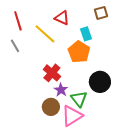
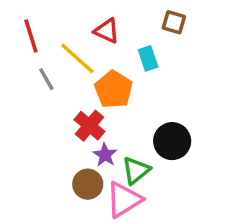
brown square: (101, 13) -> (174, 22), turned 32
gray line: (15, 46) -> (46, 79), moved
orange pentagon: (79, 52) -> (114, 89), moved
green triangle: (79, 99) -> (136, 170), turned 30

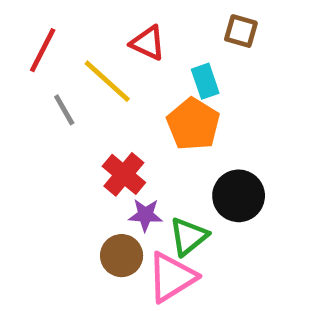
red line: (31, 36) -> (43, 50), turned 44
orange pentagon: (114, 89) -> (193, 124), moved
purple star: (105, 155) -> (145, 215), turned -30

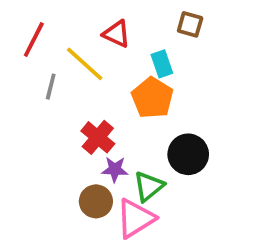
gray line: (64, 110) -> (51, 87), turned 44

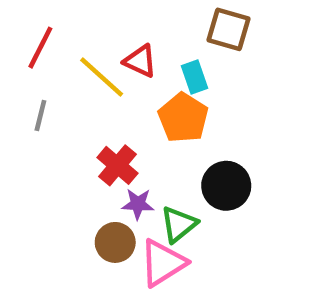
brown square: (190, 24) -> (228, 29), size x1.4
red triangle: (117, 34) -> (140, 61), moved
gray line: (51, 87) -> (40, 116), moved

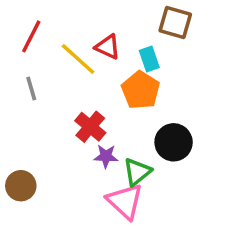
gray line: (40, 116) -> (31, 89), turned -30
brown circle: (115, 242) -> (21, 186), moved
pink triangle: (163, 263) -> (125, 201), turned -45

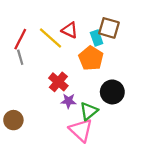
brown square: (175, 23) -> (109, 28), moved
red line: (31, 36) -> (20, 39), moved

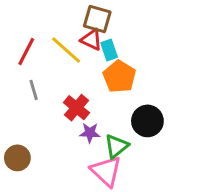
brown square: (109, 28) -> (97, 19), moved
cyan rectangle: (97, 38) -> (109, 50), moved
gray line: (20, 57) -> (34, 90), moved

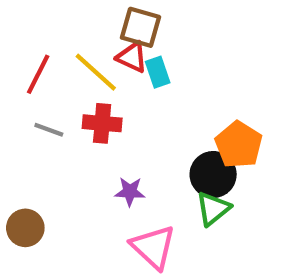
orange pentagon: (119, 77) -> (239, 145), moved
gray line: (34, 90) -> (49, 130), turned -54
red cross: (77, 108) -> (102, 123), moved, turned -35
green triangle: (116, 146) -> (213, 209), moved

